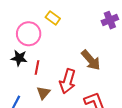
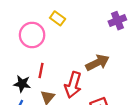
black star: (19, 58) -> (22, 84), moved
brown arrow: (91, 60) -> (97, 63), turned -75

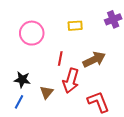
yellow rectangle: (58, 18) -> (75, 26), moved, turned -40
red line: (41, 70) -> (60, 58), moved

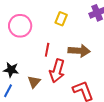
yellow rectangle: (75, 26) -> (61, 19), turned -64
brown arrow: (94, 60) -> (79, 51), turned 30

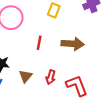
red arrow: (57, 71) -> (51, 77), moved, size x0.6

